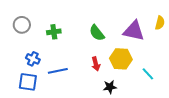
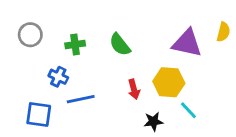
green semicircle: (97, 33) -> (120, 45), moved
blue cross: (33, 59) -> (58, 77), moved
cyan line: (148, 74) -> (188, 110), moved

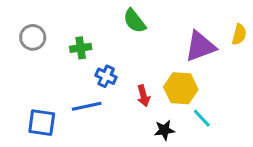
purple triangle: (187, 43) -> (200, 46), turned -32
green semicircle: (120, 45) -> (134, 21), moved
blue cross: (58, 77) -> (106, 76), moved

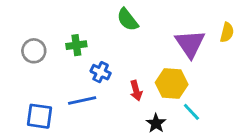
gray circle: (33, 37) -> (34, 51), moved
purple triangle: (200, 46) -> (190, 44), turned -44
black star: (164, 130) -> (156, 123), turned -30

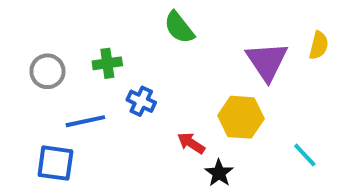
red arrow: (136, 91) -> (191, 143), moved, turned 138
blue line: (82, 101) -> (85, 121), moved
cyan line: (191, 112) -> (305, 155), moved

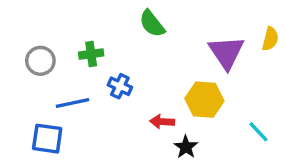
red arrow: (191, 143) -> (162, 122), turned -30

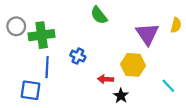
green cross: (91, 54) -> (42, 35), moved, size x1.6
gray circle: (40, 61) -> (16, 26), moved
blue line: (73, 103) -> (47, 67), turned -75

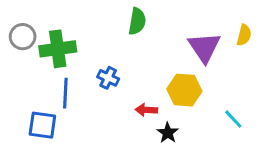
green semicircle: (99, 15) -> (137, 21), turned -132

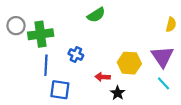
green semicircle: (137, 21) -> (96, 15), turned 48
purple triangle: (204, 47) -> (162, 57), moved
blue square: (42, 125) -> (60, 90), moved

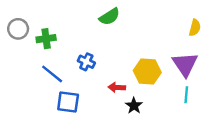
green cross: (41, 34) -> (46, 39), size x0.7
blue line: (46, 65) -> (52, 74), turned -54
cyan line: (164, 83) -> (186, 95), turned 48

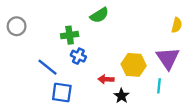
green cross: (46, 39) -> (70, 35), moved
cyan line: (186, 95) -> (159, 86), moved

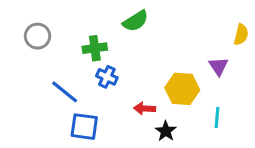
gray circle: (17, 26) -> (37, 36), moved
purple triangle: (168, 58) -> (218, 66), moved, size x0.6

